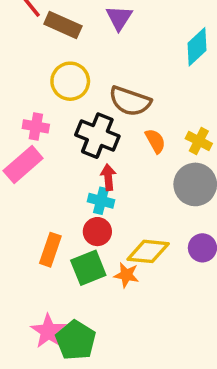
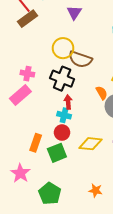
brown rectangle: (63, 25) -> (27, 19), moved, turned -60
yellow circle: (70, 81) -> (63, 48), moved
orange semicircle: (155, 141) -> (102, 93), moved
orange star: (126, 275) -> (96, 190), moved
pink star: (48, 331) -> (20, 173), moved

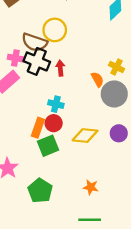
brown semicircle: (80, 59) -> (35, 42), moved
black cross: (62, 79) -> (37, 61), moved
red arrow: (68, 102) -> (60, 68), moved
orange rectangle: (36, 143) -> (38, 128), moved

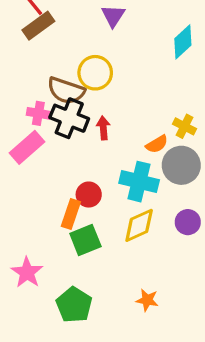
orange semicircle: (97, 79) -> (157, 144), turned 88
cyan cross: (56, 104) -> (139, 182), moved, size x1.6
red circle: (54, 123) -> (89, 195), moved
yellow diamond: (85, 136) -> (139, 225), turned -30

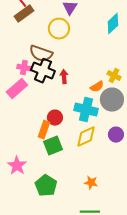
yellow circle: (95, 73) -> (59, 29), moved

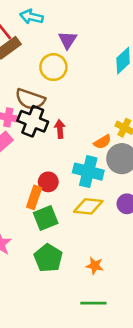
yellow diamond: (86, 137) -> (88, 206), turned 30
green pentagon: (46, 186) -> (48, 258), moved

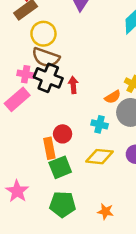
yellow circle: (53, 67) -> (43, 34), moved
cyan cross: (88, 172) -> (100, 124), size x0.6
orange rectangle: (34, 197) -> (49, 148), turned -30
green pentagon: (48, 258) -> (63, 204), turned -30

